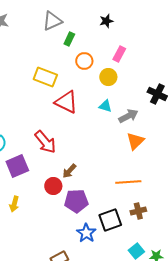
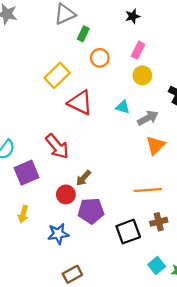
black star: (106, 21) -> (133, 16), moved
yellow rectangle: (45, 77) -> (57, 75), turned -65
yellow circle: (108, 77) -> (142, 75), moved
blue star: (86, 233) -> (58, 234), moved, turned 30

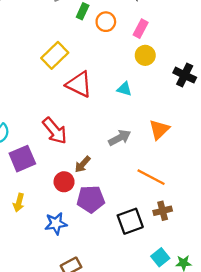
orange circle: (100, 58) -> (106, 22), moved
gray arrow: (148, 118) -> (120, 138), moved
orange line: (148, 190) -> (151, 177), turned 32

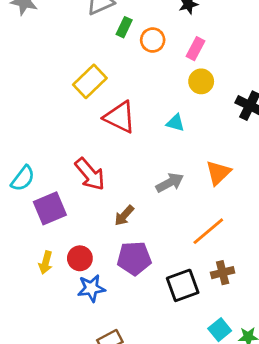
orange line: (151, 177) -> (208, 231), turned -68
red circle: (64, 182) -> (80, 258), moved

